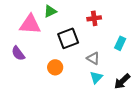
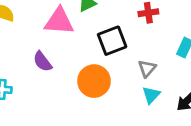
gray triangle: (93, 58) -> (147, 69), turned 40
orange circle: (55, 67) -> (94, 81), size x1.5

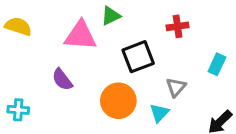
cyan triangle: (151, 95) -> (159, 113), moved

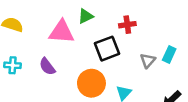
red cross: (178, 26) -> (127, 25), moved
gray triangle: (176, 87) -> (148, 61), moved
cyan cross: (18, 110) -> (13, 65), moved

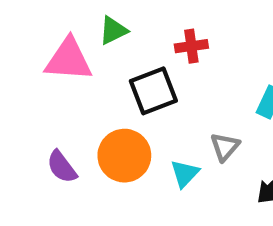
gray triangle: (148, 61) -> (225, 147), moved
purple semicircle: (47, 66) -> (62, 167), moved

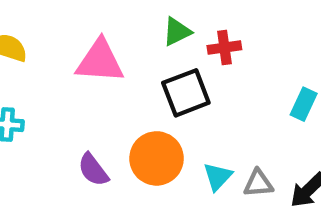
green triangle: (113, 30) -> (177, 32), moved
gray triangle: (225, 147) -> (258, 183), moved, turned 44

